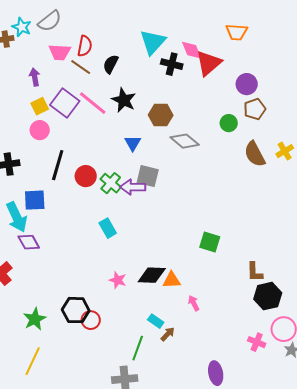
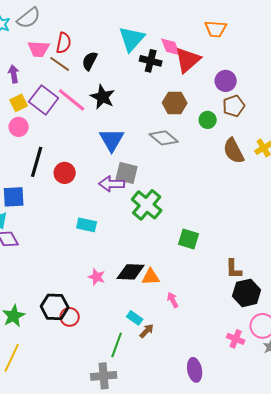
brown hexagon: (161, 115) -> (175, 103), moved
blue triangle: (133, 143) -> (112, 140), size x1.5
green cross: (111, 183) -> (147, 205), moved, size x1.4
cyan rectangle: (108, 228) -> (87, 225), turned -48

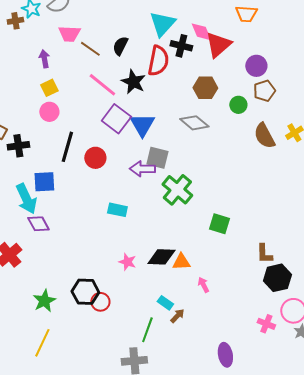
red semicircle: (64, 43) -> (158, 61), moved, size x1.4
purple square: (44, 100) -> (116, 119), moved

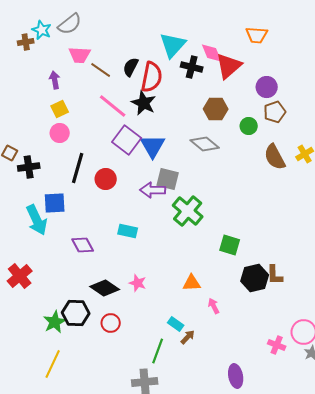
red semicircle: (158, 61) -> (152, 77), moved
purple diamond: (38, 224) -> (83, 245), moved
black diamond: (161, 257) -> (105, 288), moved, turned 32
black hexagon: (277, 278) -> (255, 278), moved
black hexagon: (85, 292) -> (76, 313), moved

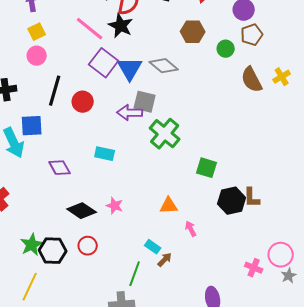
gray diamond: (205, 144) -> (164, 66), moved
black hexagon: (76, 313) -> (53, 251), moved

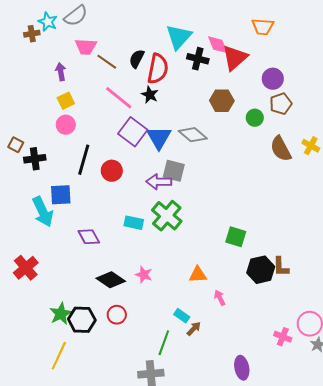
black star: (121, 26) -> (150, 95), size x0.7
yellow cross: (282, 77) -> (311, 146), turned -30
green cross: (165, 134) -> (167, 216), moved

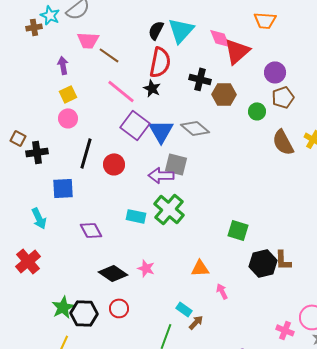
black semicircle: (137, 59) -> (156, 30), moved
black cross: (198, 59) -> (200, 79), moved
cyan arrow: (43, 212) -> (39, 218), moved, size x0.7

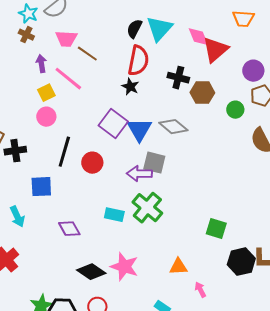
brown cross: (34, 27) -> (26, 35), moved, turned 35
pink line: (121, 91) -> (68, 79), moved
pink star: (146, 268) -> (124, 267), size x1.6

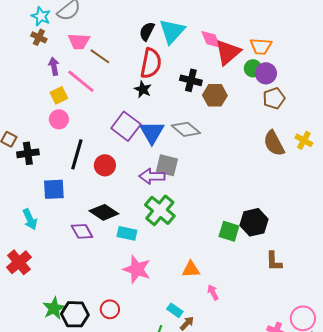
orange trapezoid: (243, 19) -> (261, 46), moved
green circle: (235, 110) -> (253, 68), moved
cyan rectangle: (114, 215) -> (127, 233), moved
black hexagon: (241, 262) -> (254, 222), moved
black diamond: (91, 272) -> (104, 212), moved

